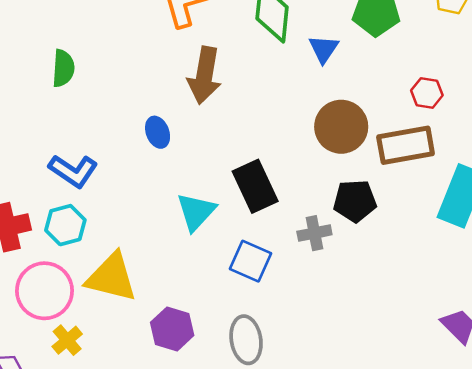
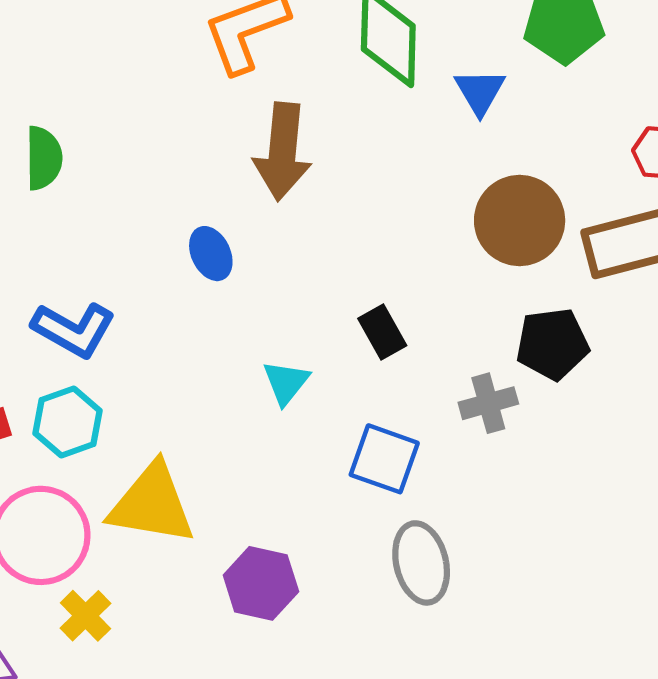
black rectangle: (255, 186) -> (382, 332), size x0.6
cyan triangle: (196, 212) -> (286, 383), size x0.7
gray ellipse: (246, 340) -> (421, 563), moved

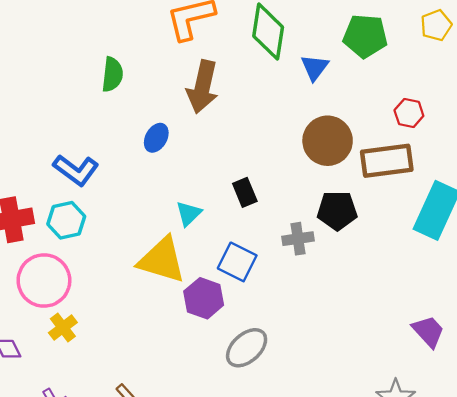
green semicircle: (44, 158) -> (112, 74), moved
blue ellipse: (211, 254) -> (156, 138), turned 48
yellow triangle: (152, 504) -> (162, 260), moved
gray ellipse: (421, 563) -> (247, 348), moved, turned 54
purple hexagon: (261, 583) -> (204, 298), moved

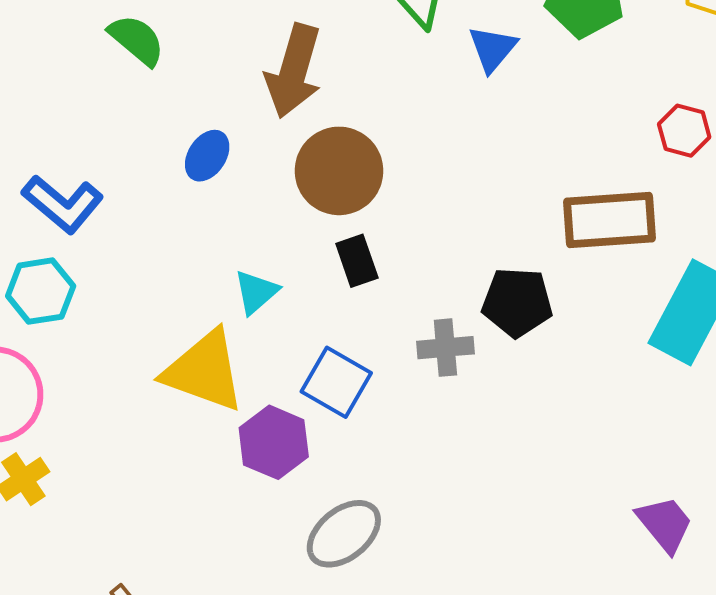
green semicircle: (112, 74) -> (137, 40), turned -60
red hexagon: (409, 113) -> (684, 131), moved
brown circle: (328, 141) -> (339, 171), moved

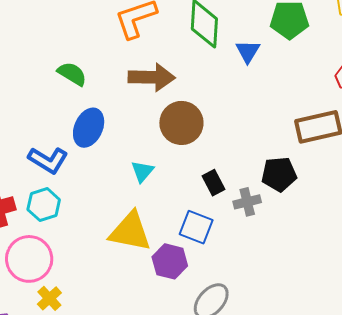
brown arrow: (294, 71) -> (152, 77), turned -96
blue ellipse: (207, 156) -> (89, 128), moved, size x1.5
black rectangle: (357, 261) -> (213, 183), moved
cyan triangle: (256, 292) -> (142, 171), moved

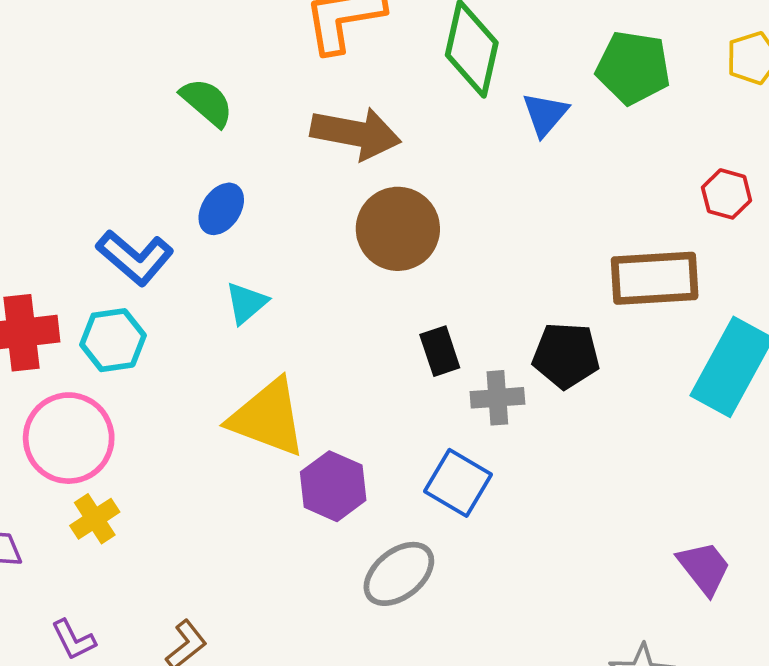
blue ellipse: (89, 128) -> (221, 209), size x0.7
cyan triangle: (142, 171) -> (246, 303), moved
blue square: (196, 227) -> (458, 483), moved

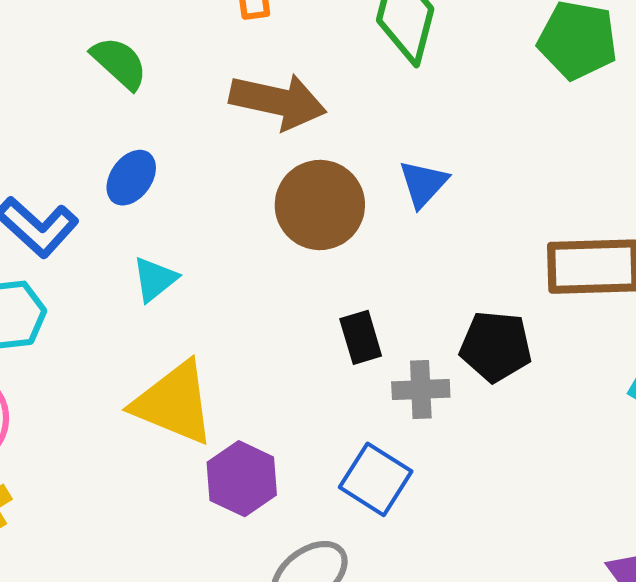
blue triangle: (545, 114) -> (423, 184), moved

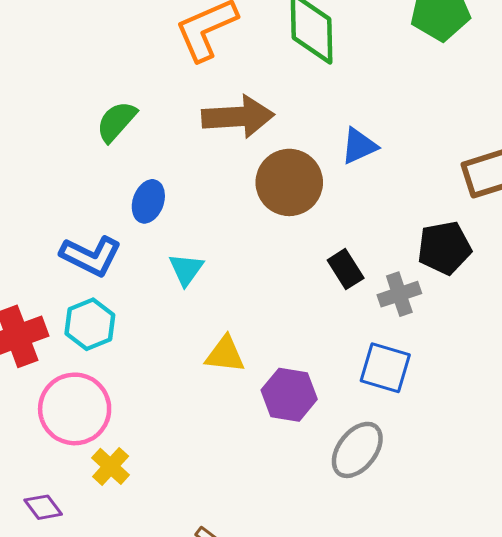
green semicircle: (119, 63) -> (116, 122), turned -75
blue triangle: (423, 184) -> (359, 146), turned 39
yellow triangle: (174, 403) -> (225, 354), size x0.6

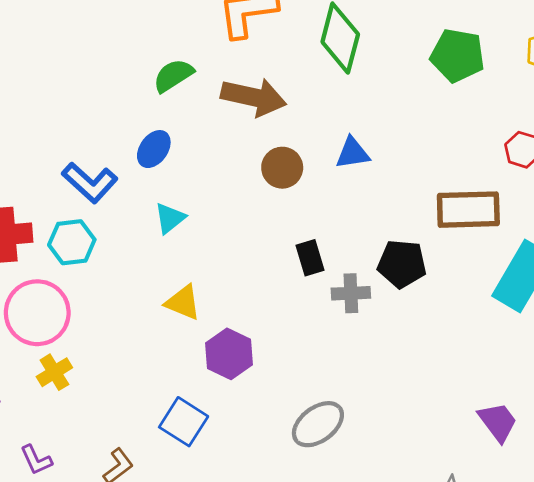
green semicircle: (116, 122) -> (173, 75), moved
brown circle: (289, 182) -> (282, 168), size x0.7
blue square: (385, 368) -> (184, 422), moved
gray ellipse: (357, 450) -> (318, 424), moved

